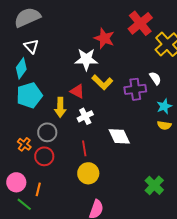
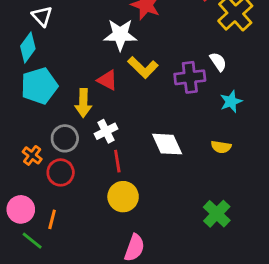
white cross: (85, 116) -> (106, 131), moved
yellow semicircle: (164, 125) -> (221, 147), moved

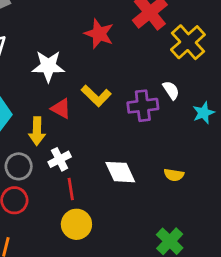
white star: (120, 35) -> (48, 66), moved
cyan star: (231, 101) -> (204, 113), moved

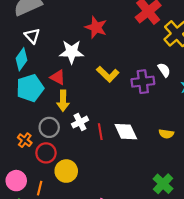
red star: (99, 34) -> (96, 27), moved
red triangle: (61, 109) -> (58, 77), moved
red line: (71, 189) -> (100, 132), moved
yellow circle: (76, 224) -> (66, 171), moved

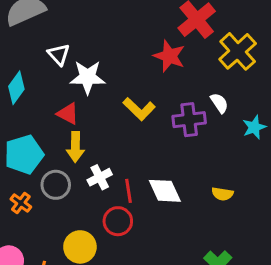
red star: (96, 27) -> (169, 56), moved
white triangle: (32, 36) -> (59, 54), moved
cyan pentagon: (30, 88) -> (24, 154), moved
red circle: (46, 153) -> (118, 221), moved

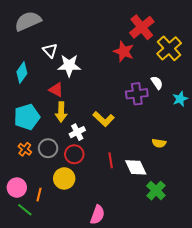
yellow L-shape: (139, 109) -> (104, 119), moved
gray circle: (56, 185) -> (48, 148), moved
red line: (128, 191) -> (111, 160), moved
white diamond: (165, 191) -> (136, 167), moved
red circle: (118, 221) -> (74, 154), moved

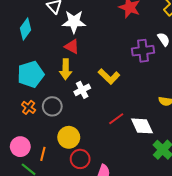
red triangle: (56, 90) -> (72, 47), moved
red circle: (74, 154) -> (80, 159), moved
red line: (111, 160) -> (116, 119), turned 63

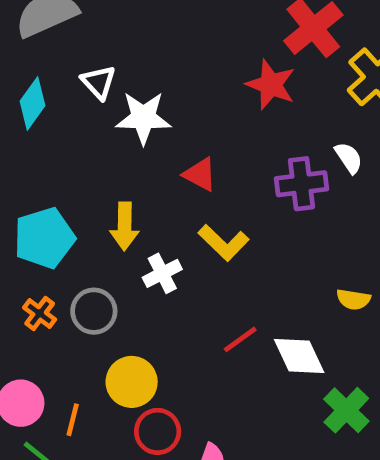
cyan diamond: (25, 29) -> (32, 103), moved
red triangle: (72, 47) -> (200, 174), moved

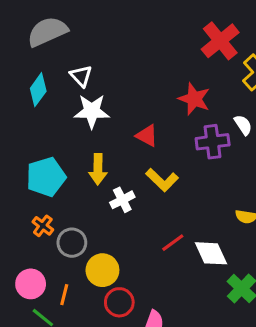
red star: (271, 85) -> (194, 99), moved
white star: (143, 118) -> (92, 111), moved
gray circle: (94, 311) -> (72, 243), moved

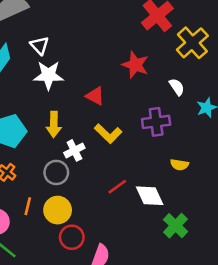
purple cross: (213, 142) -> (156, 122), moved
gray circle: (72, 243) -> (56, 172), moved
orange line: (64, 295) -> (28, 206), moved

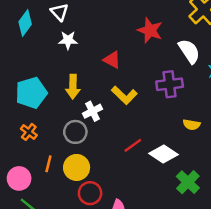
white star: (48, 75) -> (68, 40), size x0.7
white semicircle: (177, 87) -> (189, 51), size x1.5
white diamond: (150, 196) -> (163, 154), turned -32

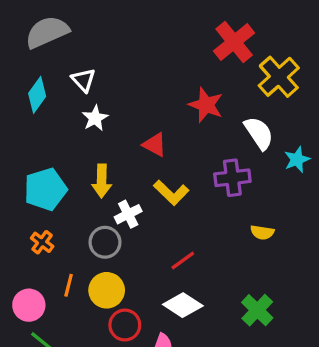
white star: (68, 40) -> (95, 118), turned -30
white diamond: (163, 154) -> (183, 305), moved

